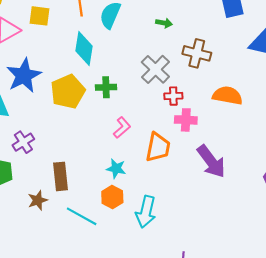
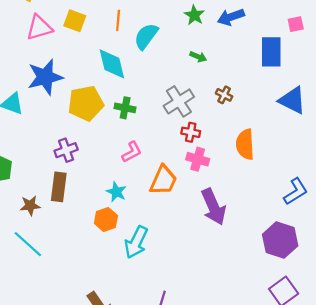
cyan diamond: (84, 49) -> (112, 64), turned -36
brown cross: (197, 53) -> (224, 95), size x0.6
orange semicircle: (227, 96) -> (245, 144), turned -116
purple cross: (23, 142) -> (66, 150), moved
cyan line: (82, 216) -> (28, 244), moved

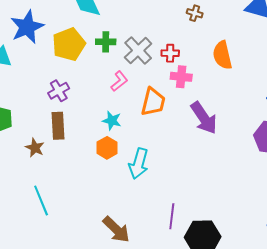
gray cross: (179, 101) -> (138, 51), moved
brown star: (30, 206) -> (35, 148), turned -30
cyan line: (28, 244) -> (41, 201), moved, turned 36

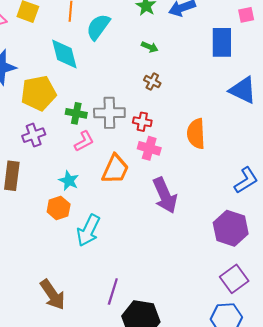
brown cross: (195, 13) -> (152, 82), moved
green cross: (106, 42) -> (76, 113), moved
gray cross: (138, 51) -> (109, 113), turned 32
purple cross: (59, 91) -> (34, 135), moved

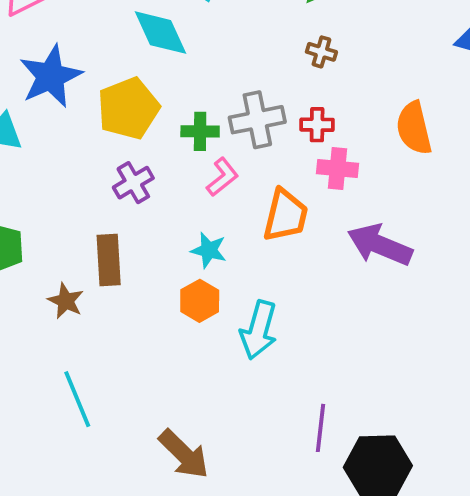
purple arrow: (165, 195) -> (380, 245), turned 147
brown arrow: (53, 295) -> (184, 454), moved

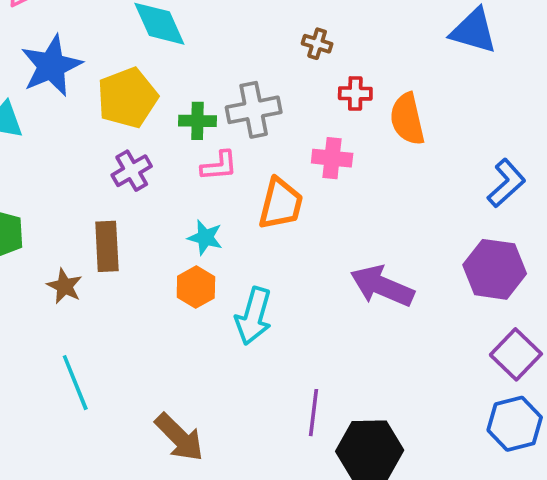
red cross: (317, 125) -> (355, 93), moved
pink L-shape: (222, 177) -> (219, 166), turned 33
purple arrow: (380, 245) -> (382, 286), moved

